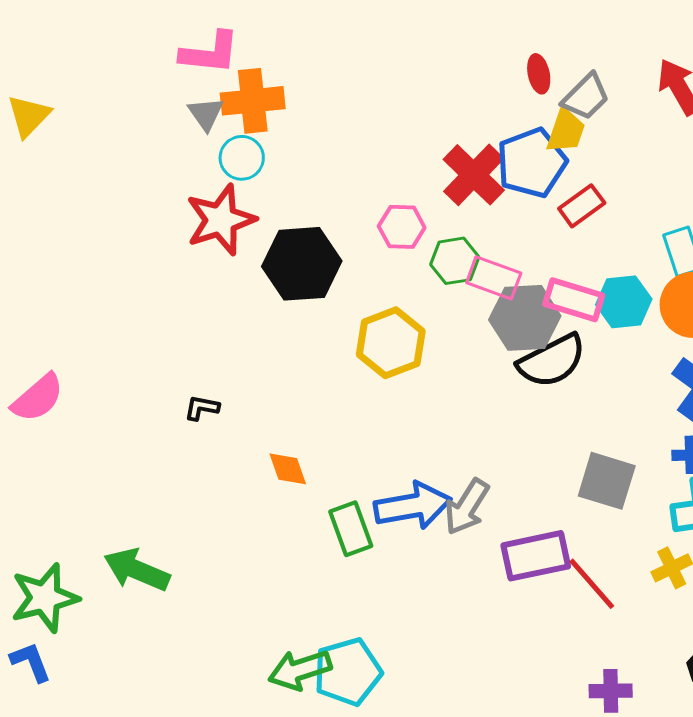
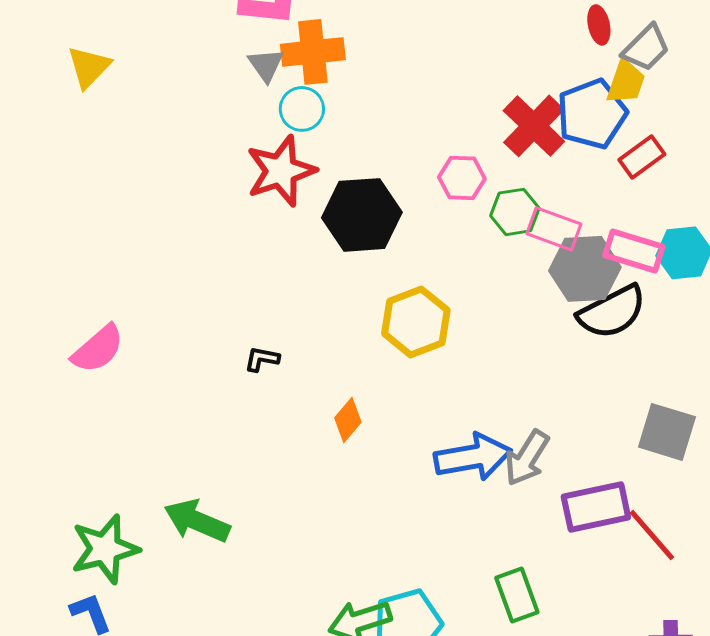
yellow hexagon: (391, 343) -> (416, 322), moved
orange diamond: (288, 469) -> (348, 420), turned 60
green rectangle: (351, 529) -> (517, 595), moved

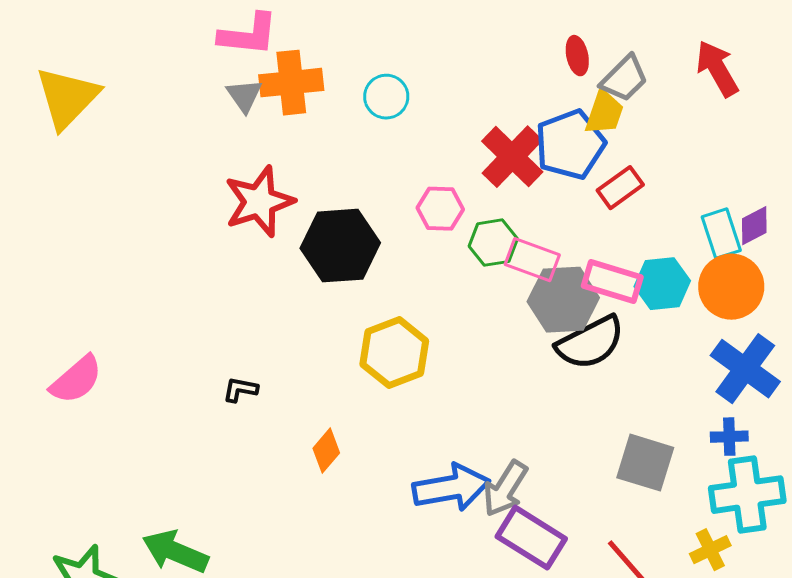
yellow triangle: (89, 67) -> (67, 98), size x1.5
cyan circle: (302, 109) -> (386, 97), moved
purple rectangle: (596, 507) -> (531, 538), moved, turned 44

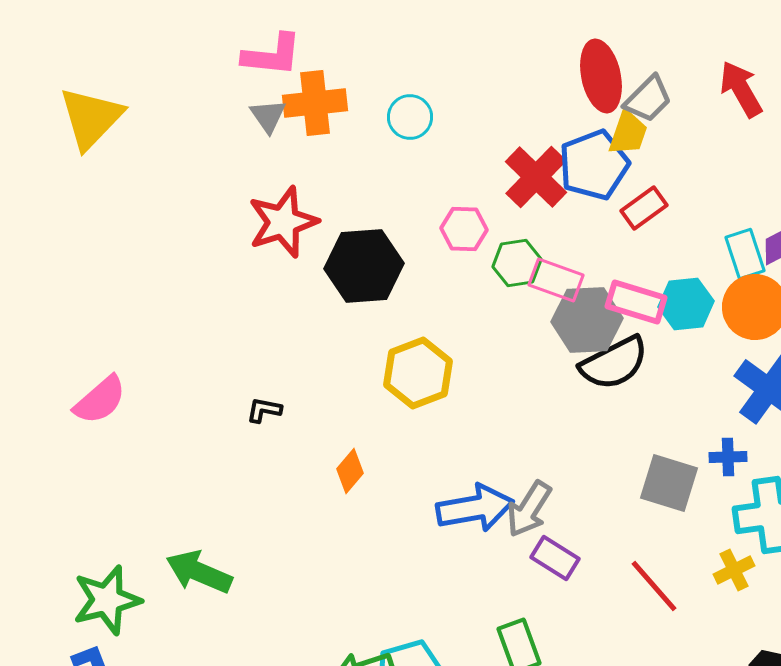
red ellipse: (577, 56) -> (601, 76), size x1.8
blue cross: (729, 437) -> (728, 457), moved
purple rectangle: (531, 538) -> (555, 558), size x0.7

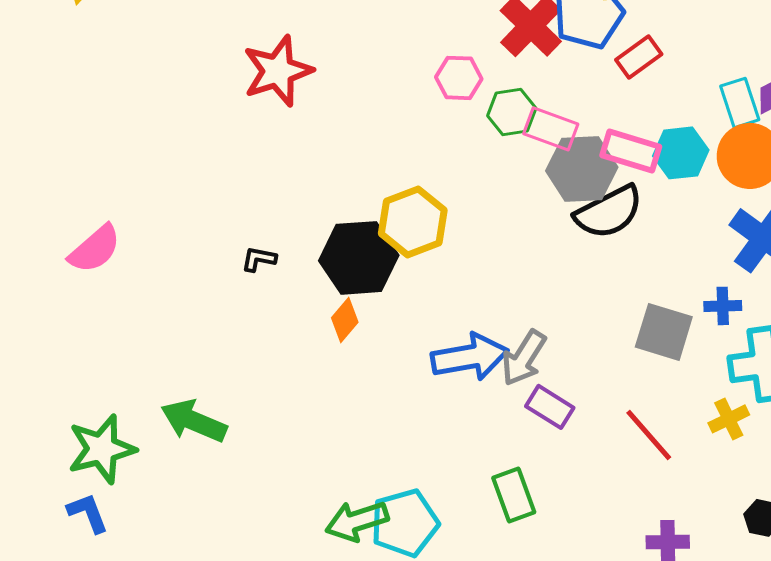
black hexagon: (364, 266) -> (359, 258), moved

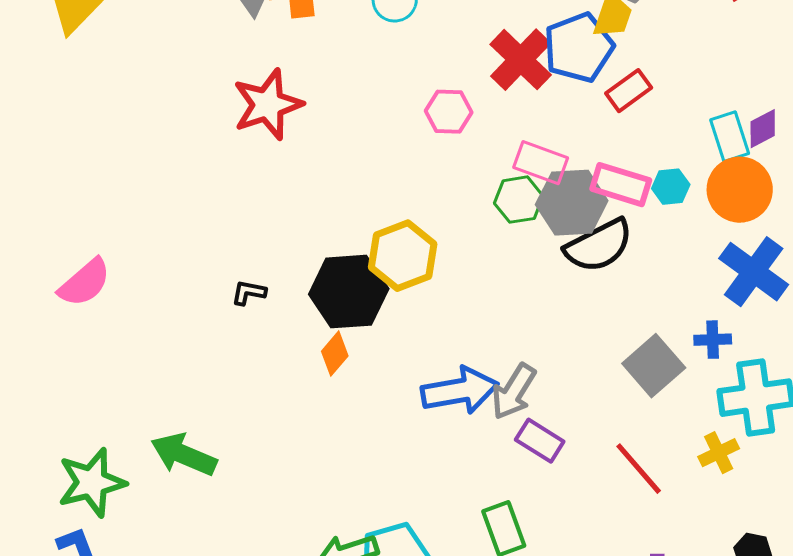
green hexagon: (512, 112) -> (519, 200), moved
cyan hexagon: (681, 153) -> (671, 187), size x0.7
gray square: (664, 332) -> (654, 366), turned 32

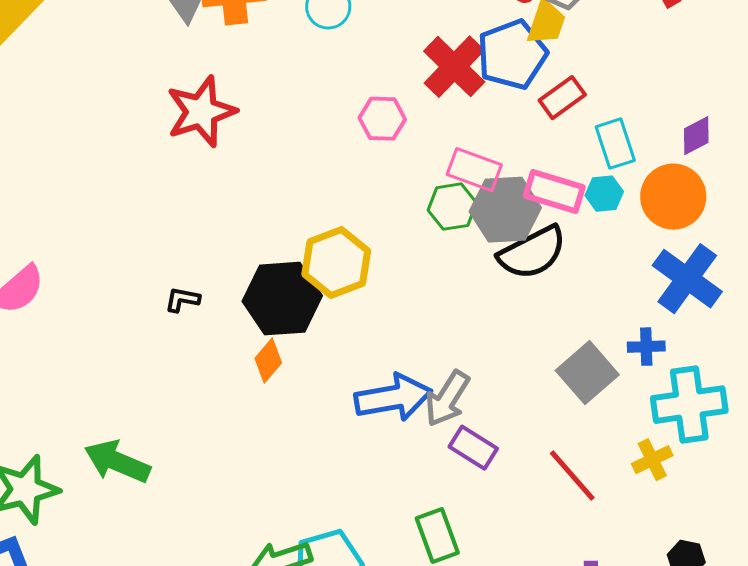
cyan rectangle: (730, 137) -> (615, 144), moved

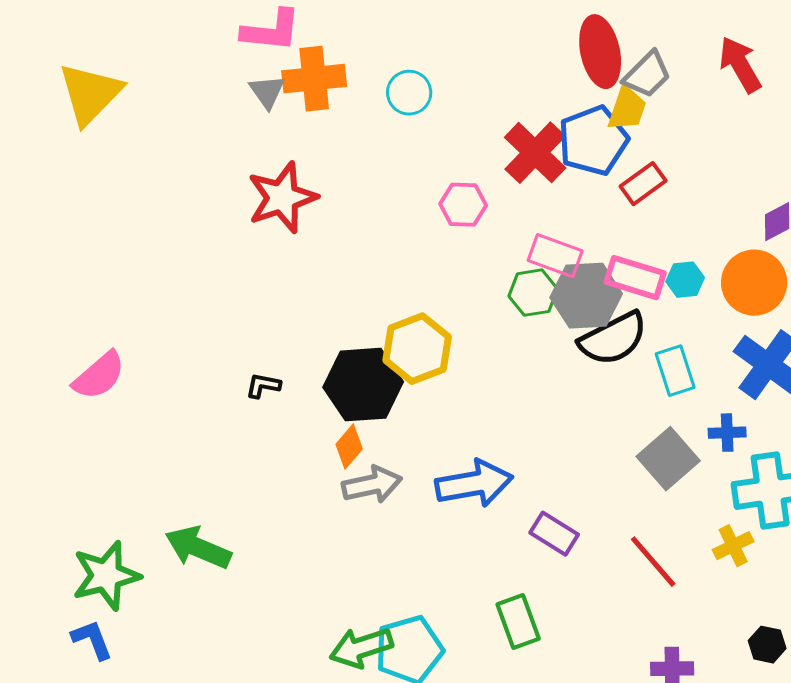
cyan rectangle: (615, 144) -> (675, 371), moved
gray arrow: (447, 399) -> (372, 485), moved, turned -134

